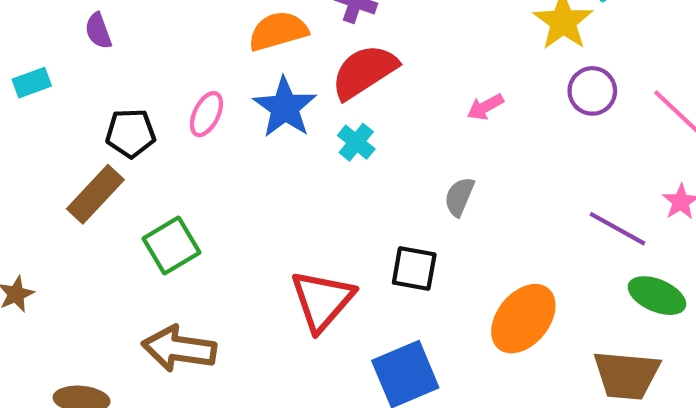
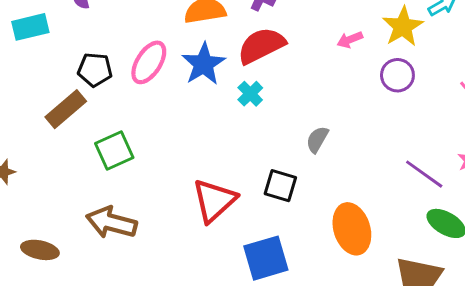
cyan rectangle: (32, 83) -> (30, 27), size x1.4
purple circle: (592, 91) -> (397, 75), moved
pink arrow: (485, 107) -> (350, 40), moved
pink ellipse: (206, 114) -> (149, 62), size x1.4
orange ellipse: (523, 319) -> (352, 229), turned -63

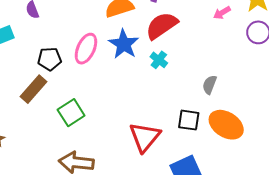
orange ellipse: (352, 229) -> (226, 125), moved, turned -32

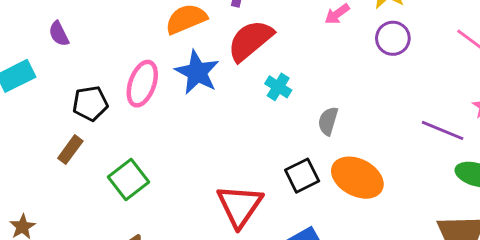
cyan cross: (159, 60) -> (278, 87), moved
brown rectangle: (33, 89) -> (70, 150), size x0.7
black square: (189, 120) -> (302, 176), turned -30

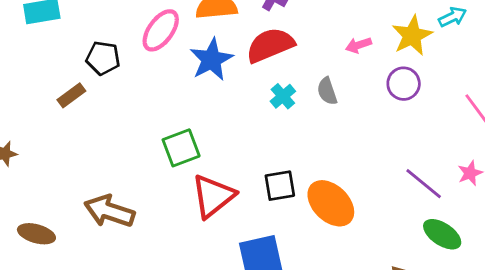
pink ellipse: (142, 84) -> (161, 30), moved
gray semicircle: (328, 121) -> (327, 91), moved, turned -52
green square: (128, 179) -> (181, 148), moved

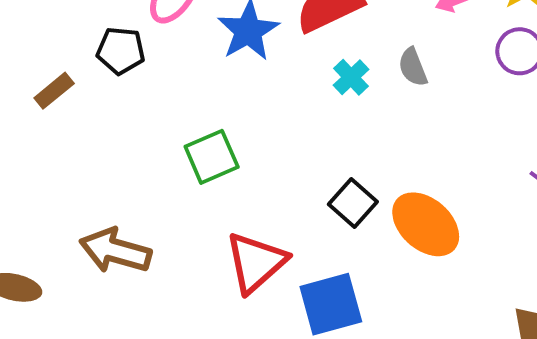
black pentagon: (103, 58) -> (121, 51), moved
black square: (280, 186) -> (353, 203), turned -36
red triangle: (213, 196) -> (256, 262), moved

